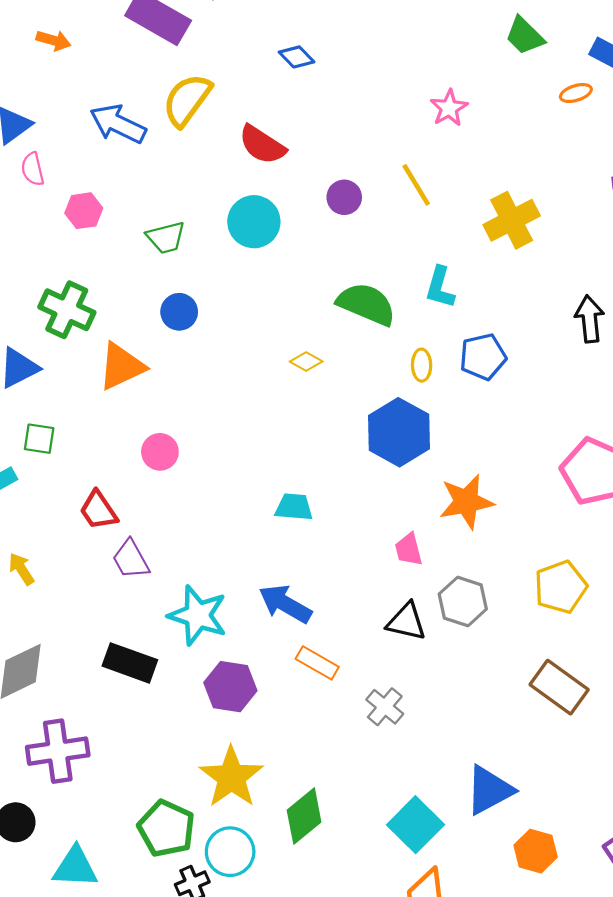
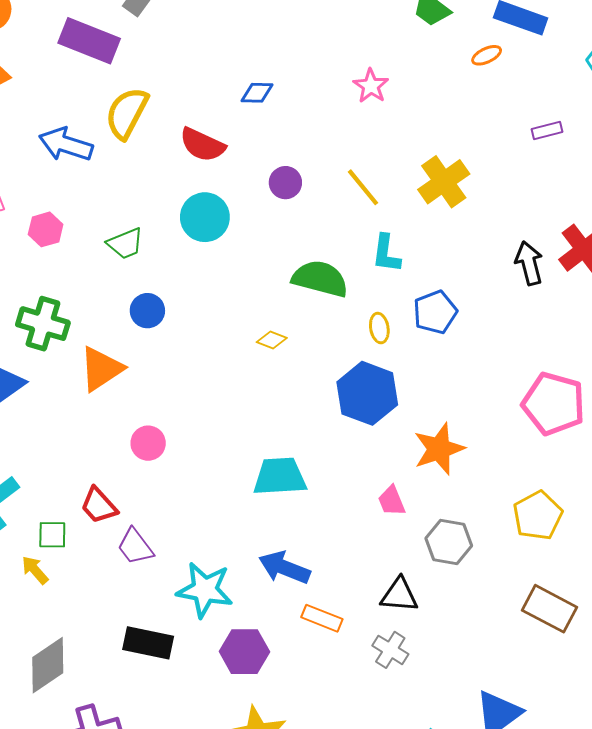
blue diamond: (297, 57) -> (257, 93), moved, turned -36
yellow line: (416, 185) -> (363, 187), moved
green square: (39, 439) -> (52, 535), moved
cyan trapezoid: (294, 507) -> (280, 477), size x1.5
black triangle: (406, 622) -> (399, 595), moved

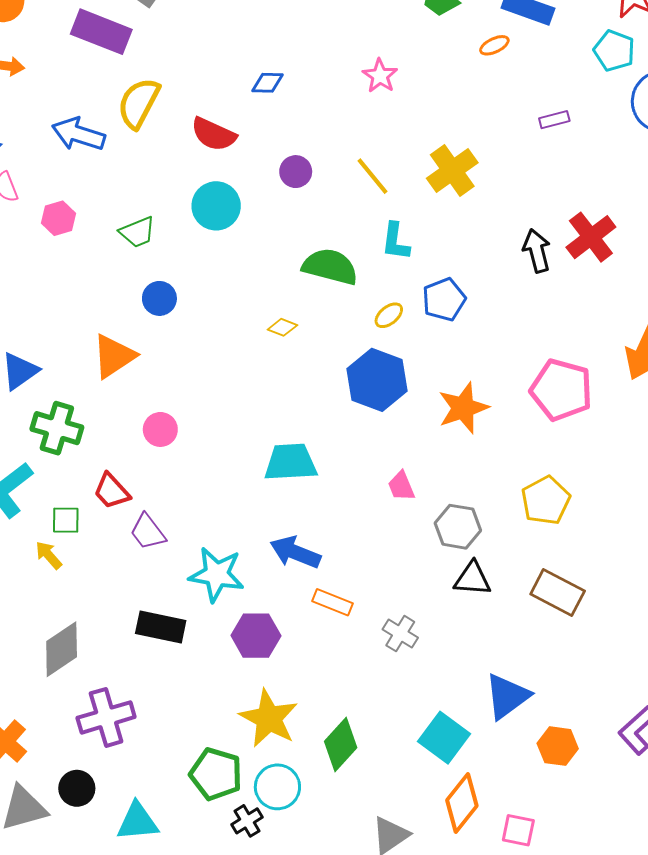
green cross: (43, 324) -> (57, 428), moved
yellow ellipse: (379, 328) -> (389, 315), turned 60
orange star: (439, 449) -> (463, 408), moved
black triangle: (399, 595) -> (473, 579), moved

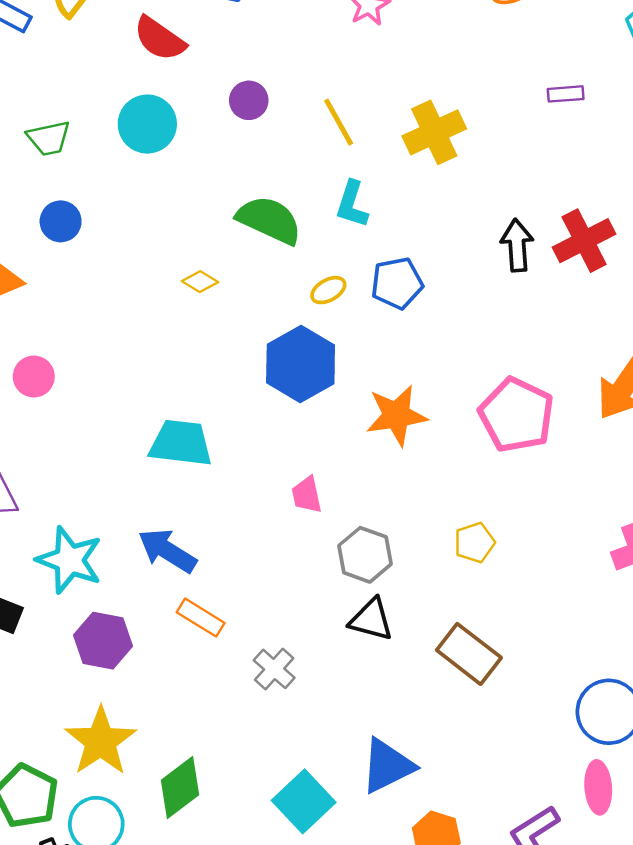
yellow pentagon: (546, 500) -> (474, 543), size x0.7

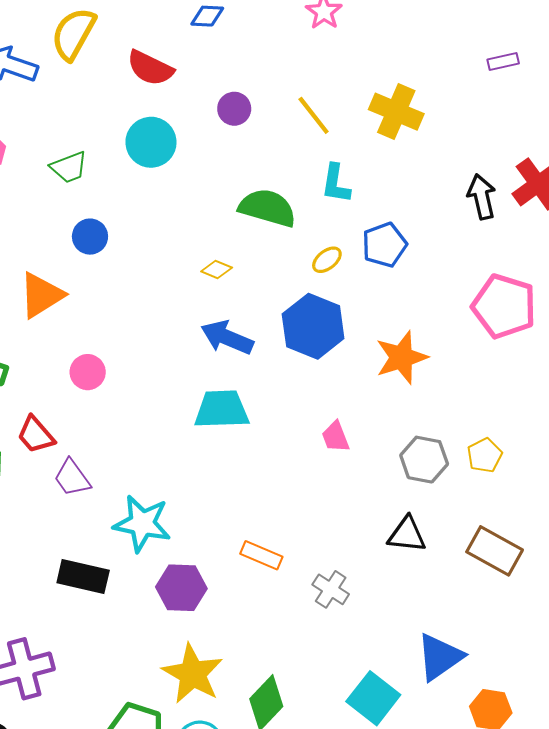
yellow cross: (434, 132) -> (396, 112), turned -33
pink pentagon: (516, 415) -> (504, 306), moved
blue arrow: (167, 551) -> (227, 337), moved
gray hexagon: (365, 555) -> (424, 460), moved

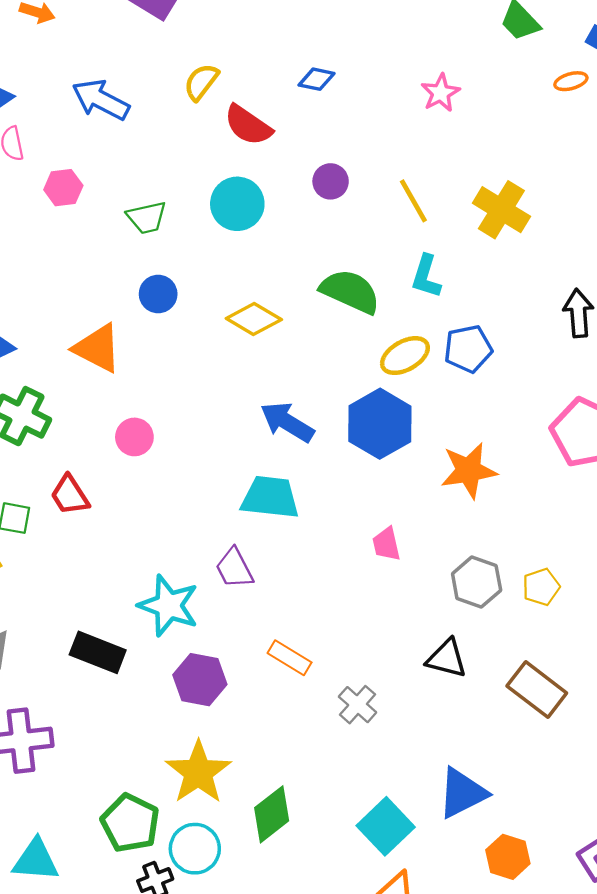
yellow semicircle: (73, 34) -> (201, 82), moved, size x0.7
yellow ellipse: (327, 260) -> (405, 356), size x1.5
yellow diamond: (217, 269) -> (254, 319), moved, size x1.6
orange triangle: (41, 295) -> (97, 348), turned 51
purple trapezoid: (72, 478) -> (234, 568), moved

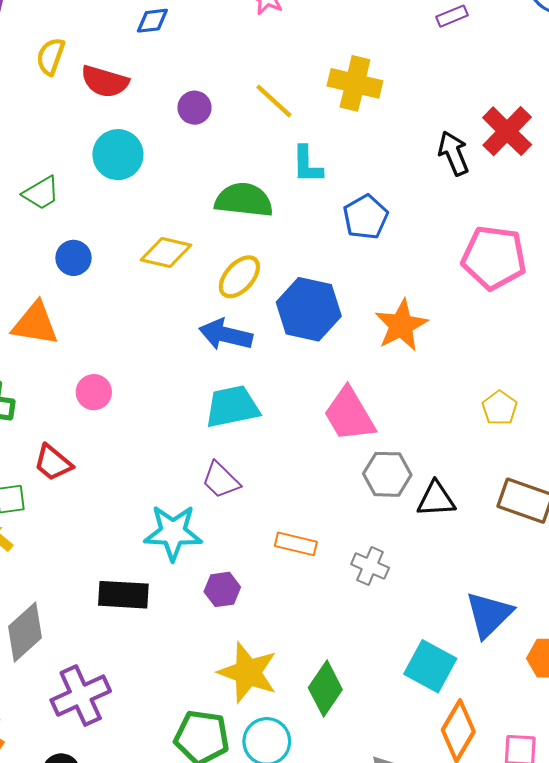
yellow ellipse: (405, 356) -> (239, 277), moved
pink trapezoid: (386, 544) -> (349, 415), size x1.8
gray hexagon: (477, 582) -> (387, 474), moved
purple hexagon: (200, 680) -> (222, 589), size x0.7

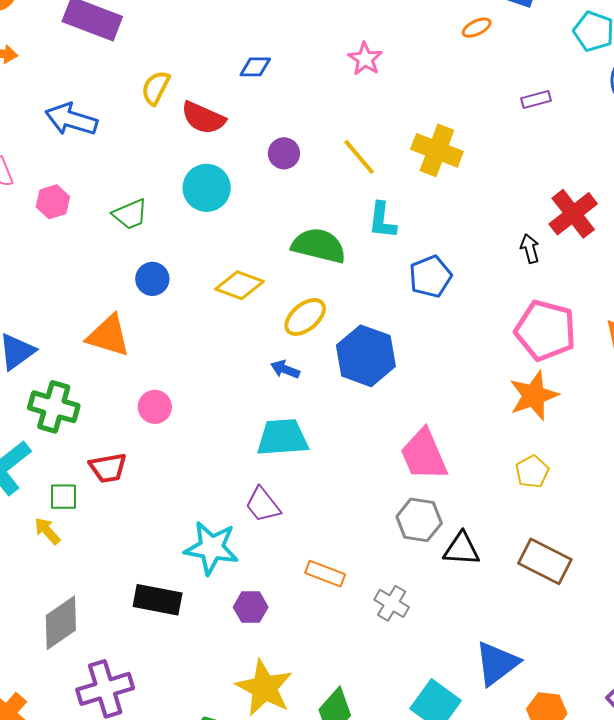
black arrow: (454, 153) -> (530, 249), moved, size x0.7
orange star: (401, 325) -> (534, 396), moved
blue arrow: (226, 335) -> (285, 369), size x0.6
pink trapezoid: (349, 415) -> (424, 455), moved
red trapezoid: (53, 463) -> (108, 468), turned -57

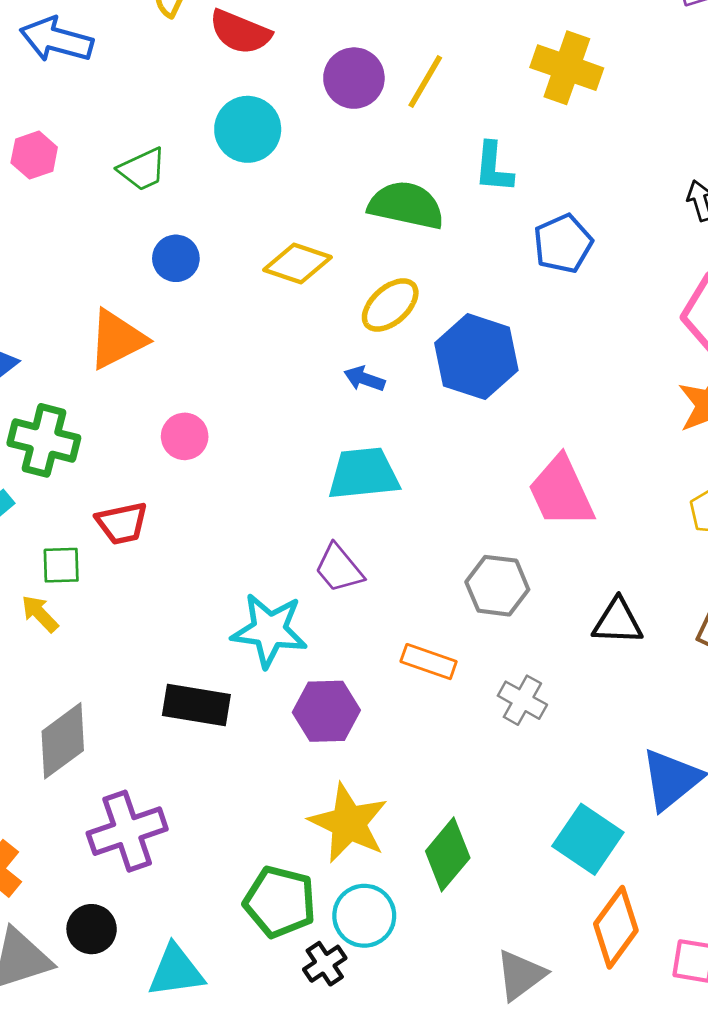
purple circle: (284, 153) -> (354, 78), size x1.4
yellow line: (359, 157) -> (425, 82), moved, turned 72
orange triangle: (108, 336) -> (117, 339), turned -42
gray hexagon: (419, 520) -> (497, 586), moved
purple hexagon: (251, 607) -> (326, 711), size x1.4

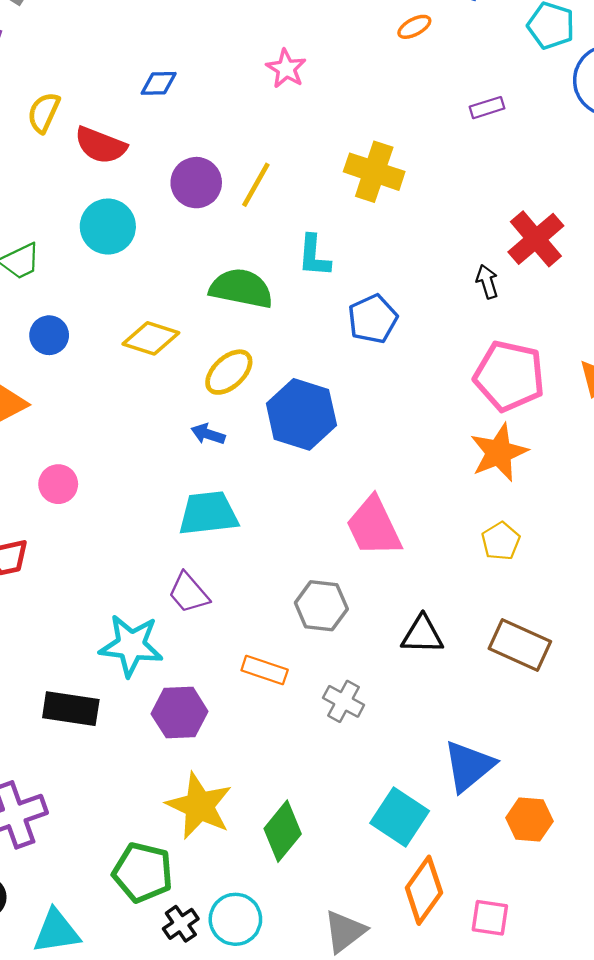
cyan circle: (364, 916) -> (235, 919), moved

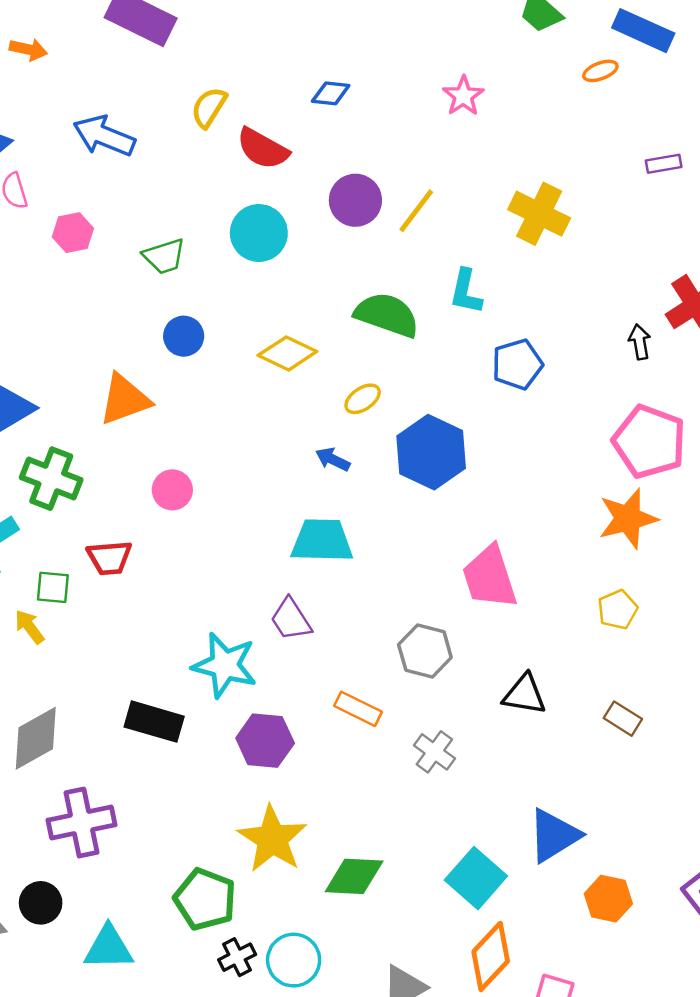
yellow ellipse: (229, 372) -> (363, 399), size x0.7
brown rectangle: (520, 645) -> (623, 719), size x0.6
green diamond: (283, 831) -> (354, 876), turned 46

